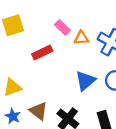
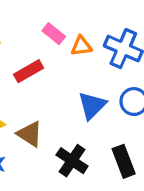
brown triangle: (38, 111) -> (30, 134), moved

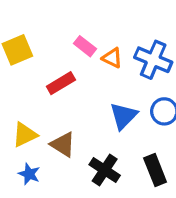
orange triangle: (81, 46) -> (112, 58), turned 35

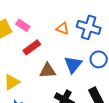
pink rectangle: (85, 46) -> (23, 25), moved
brown triangle: (63, 145) -> (48, 71), moved, turned -30

